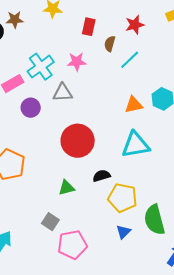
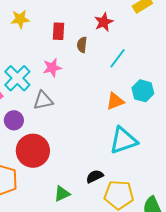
cyan line: (130, 60) -> (117, 58), moved
red circle: (78, 141) -> (33, 151), moved

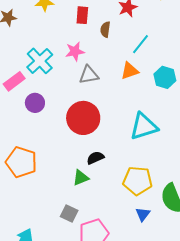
gray triangle: (43, 100) -> (89, 75), moved
orange triangle: (115, 101) -> (130, 71), moved
red circle: (33, 151) -> (83, 118), moved
black semicircle: (95, 176) -> (95, 158), moved

